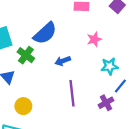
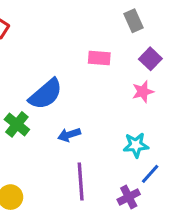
pink star: (94, 39) -> (143, 92), moved

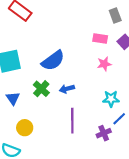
pink rectangle: (99, 58) -> (100, 38), moved
pink star: (143, 92) -> (104, 64), moved
green cross: (17, 124) -> (41, 89), moved

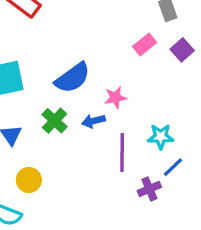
pink rectangle: (100, 38) -> (145, 45), turned -48
pink star: (104, 64) -> (115, 98), moved
purple line: (72, 121) -> (122, 153), moved

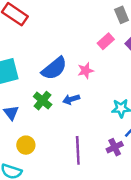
pink star: (115, 98) -> (86, 71), moved
purple line: (122, 153) -> (78, 150), moved

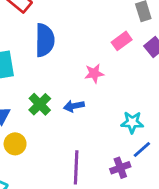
blue semicircle: (54, 68) -> (45, 40), moved, turned -56
yellow circle: (26, 145) -> (15, 144), moved

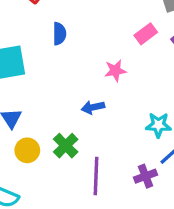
blue semicircle: (45, 40) -> (59, 34), size x0.6
green cross: (40, 104) -> (66, 146), moved

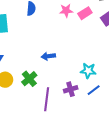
pink star: (115, 71) -> (66, 11), moved
purple cross: (146, 176) -> (71, 89), moved

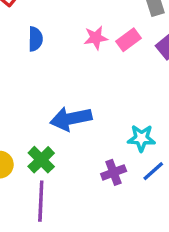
blue arrow: (48, 56) -> (71, 119), size x1.6
purple line: (47, 99) -> (41, 201), moved

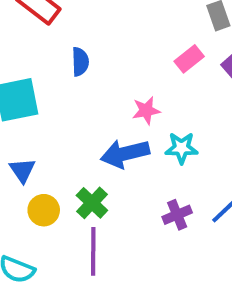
pink star: (96, 38) -> (146, 111), moved
cyan star: (141, 138) -> (181, 148), moved

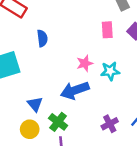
pink rectangle: (189, 59) -> (107, 30), turned -49
cyan star: (181, 148) -> (110, 71), moved
blue triangle: (22, 170) -> (35, 104), moved

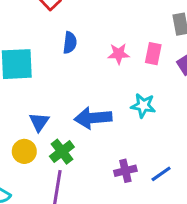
pink star: (85, 63) -> (119, 54), moved

